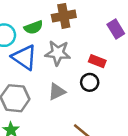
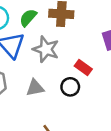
green semicircle: (33, 27) -> (28, 18), turned 138

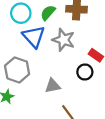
gray triangle: (35, 88) -> (53, 86), moved

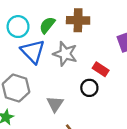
gray triangle: (53, 86) -> (55, 104), turned -42

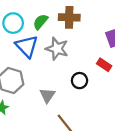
red rectangle: (101, 69) -> (104, 65), moved

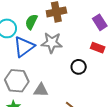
blue triangle: (27, 46) -> (24, 47), turned 50
gray triangle: (47, 95) -> (41, 90), moved, turned -49

